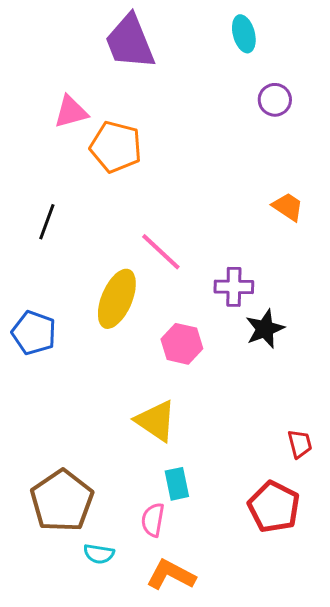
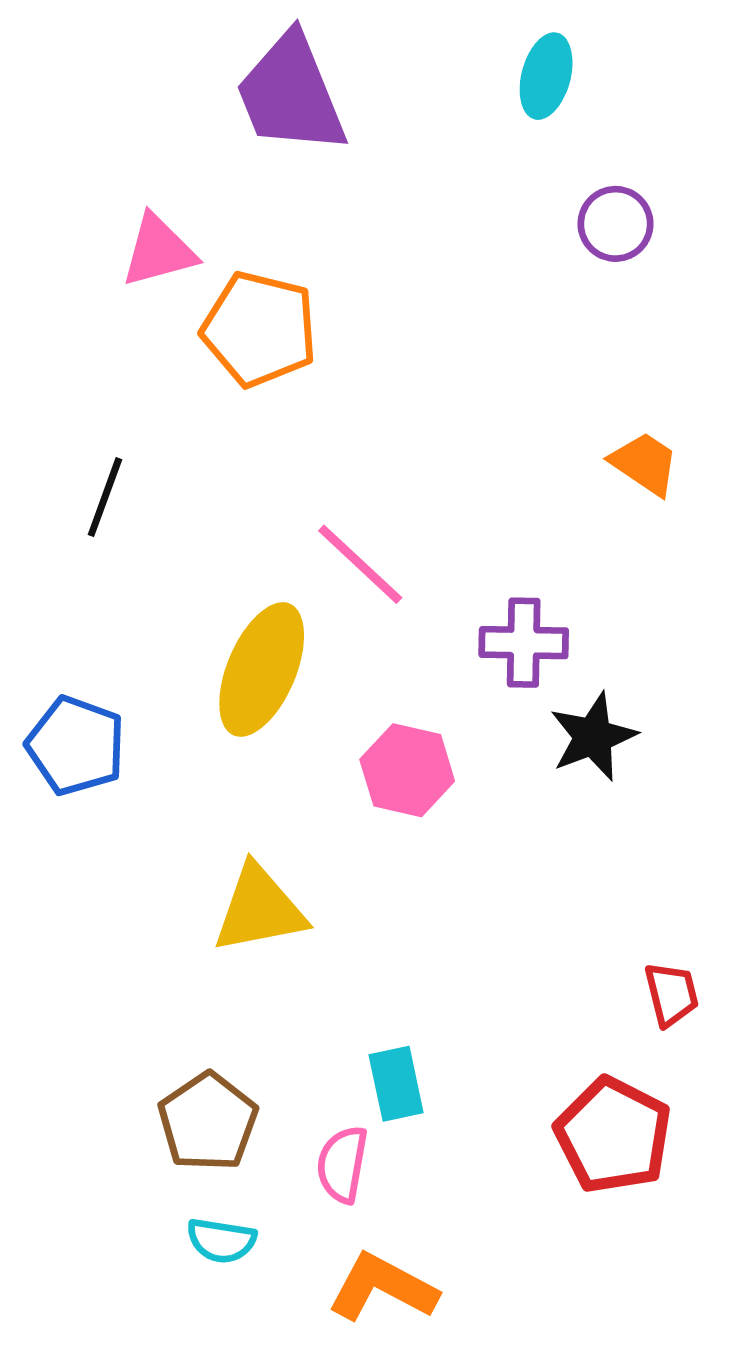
cyan ellipse: (244, 34) -> (546, 76), turned 30
yellow triangle: (156, 421) -> (259, 909), moved, turned -45
brown pentagon: (62, 501) -> (208, 1122), moved, size x0.7

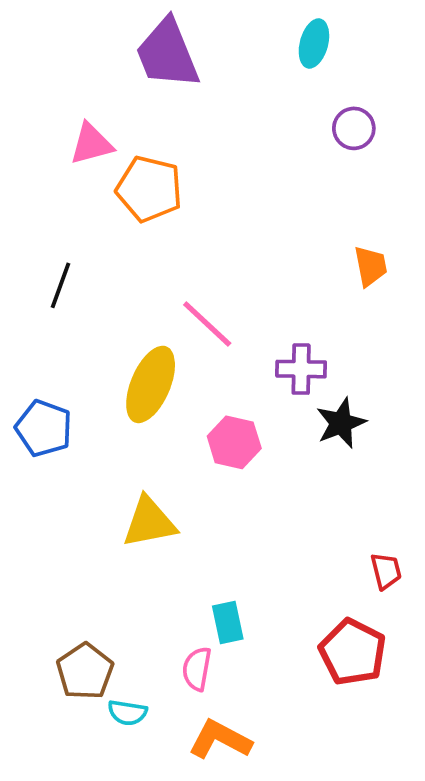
orange trapezoid: (645, 463) -> (371, 266), turned 45
brown pentagon: (208, 1122) -> (85, 671), moved

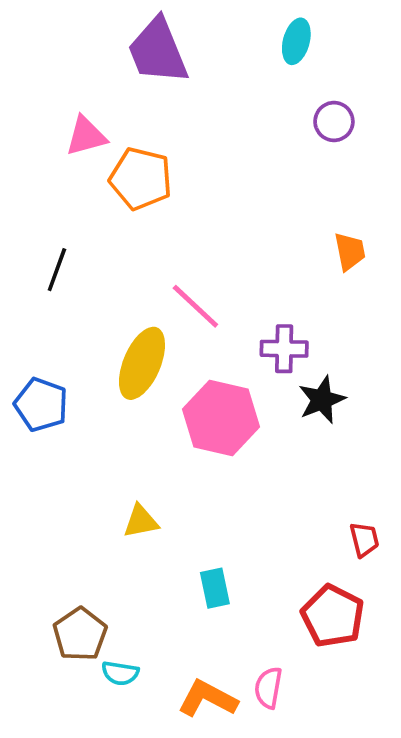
pink hexagon: (234, 442) -> (221, 418), size x1.5
yellow triangle: (149, 522) -> (141, 521), moved, size x0.7
pink semicircle: (197, 669) -> (268, 688), moved

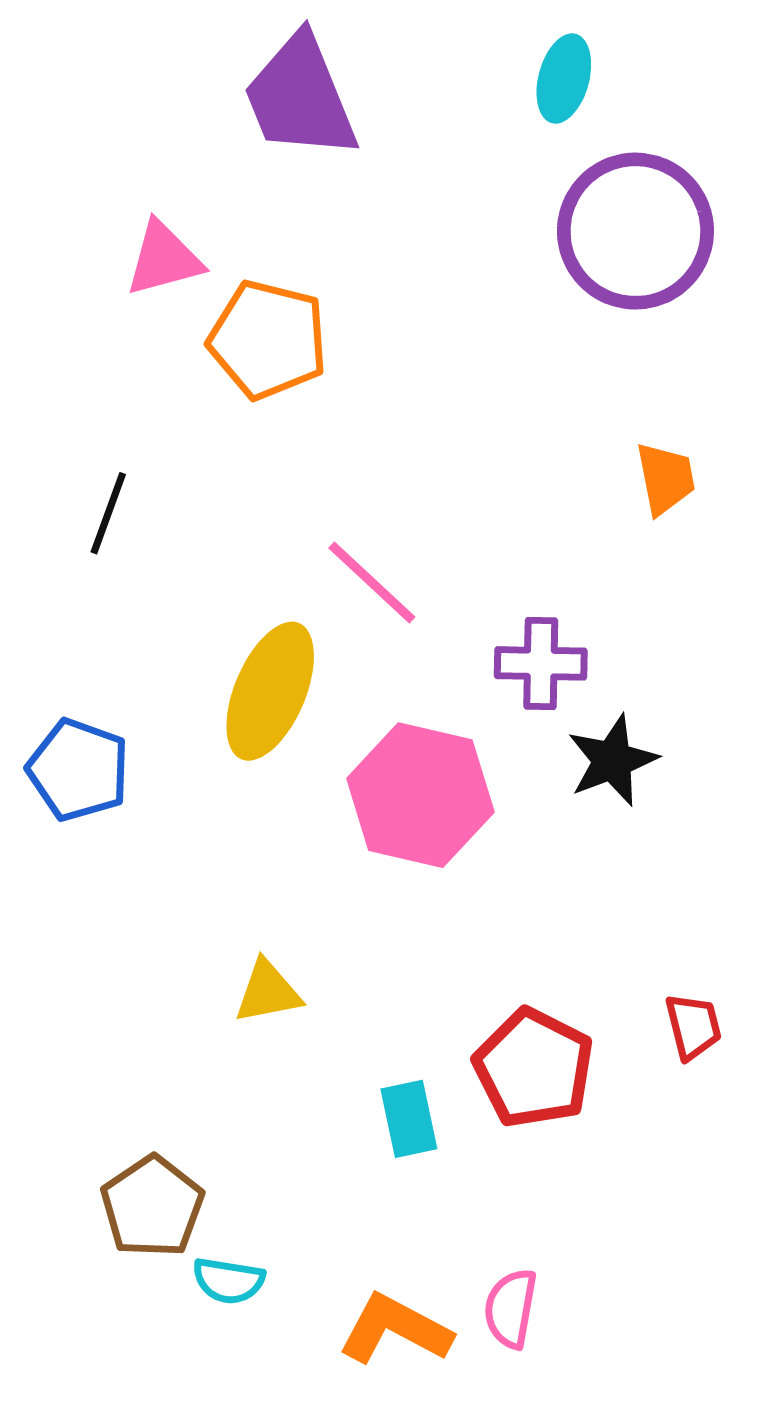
purple circle: (334, 121) -> (635, 231), size x2.0
red pentagon: (333, 616) -> (534, 1068), moved

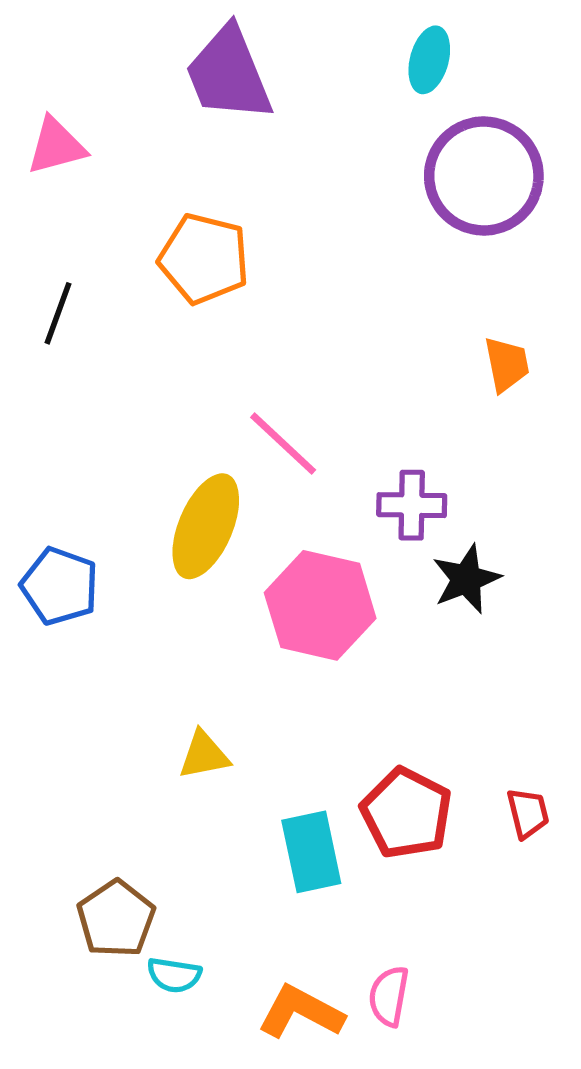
pink triangle: (164, 259) -> (56, 146), moved
black line: (108, 513) -> (58, 313), moved
red trapezoid: (693, 1026) -> (528, 813), moved
cyan rectangle: (409, 1119) -> (311, 852), size x1.4

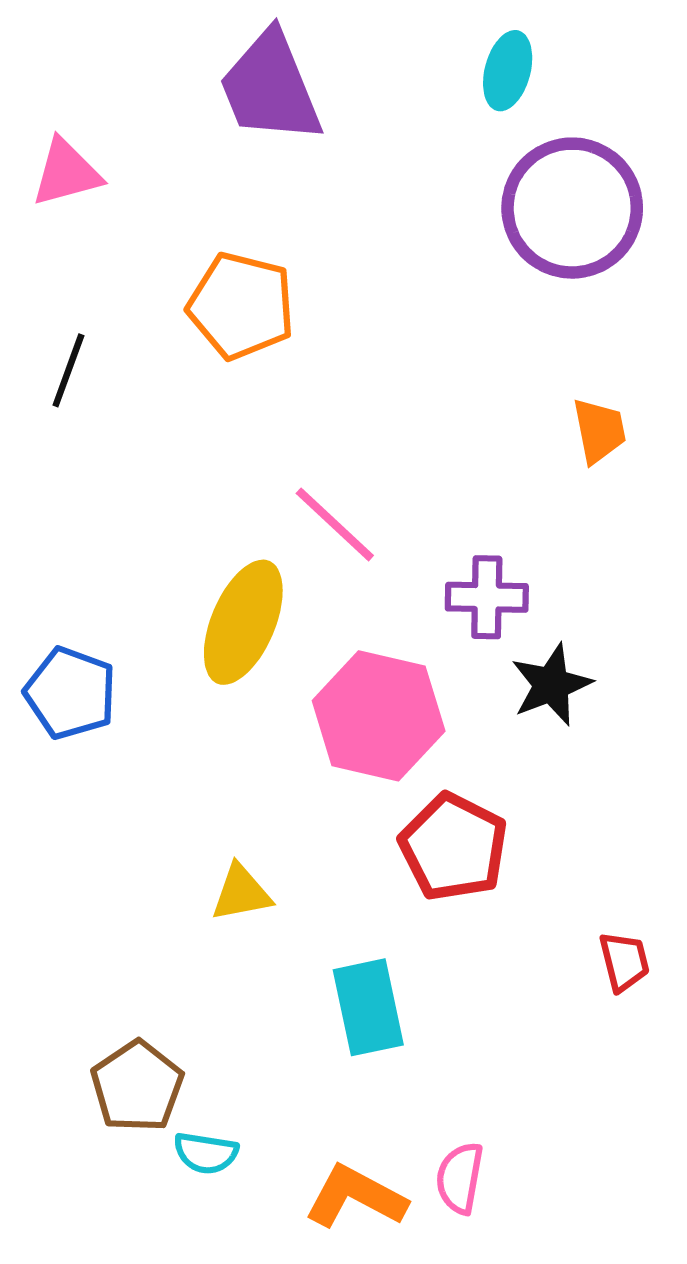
red pentagon: (406, 813) -> (454, 847), moved

